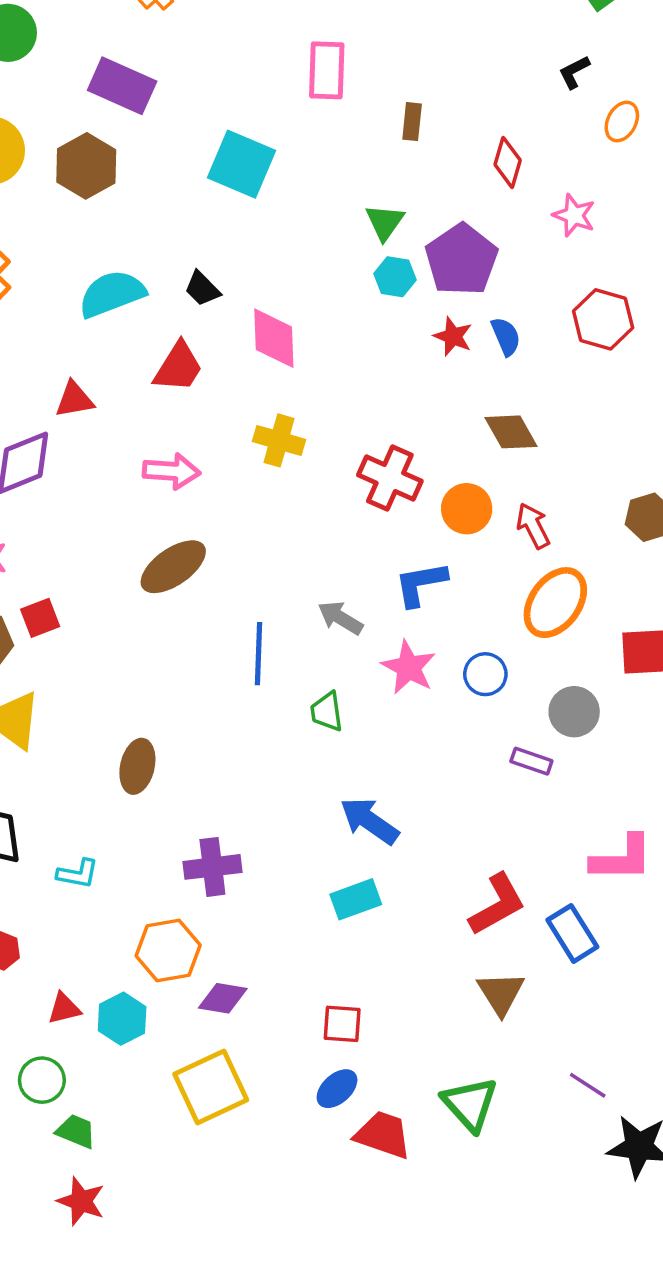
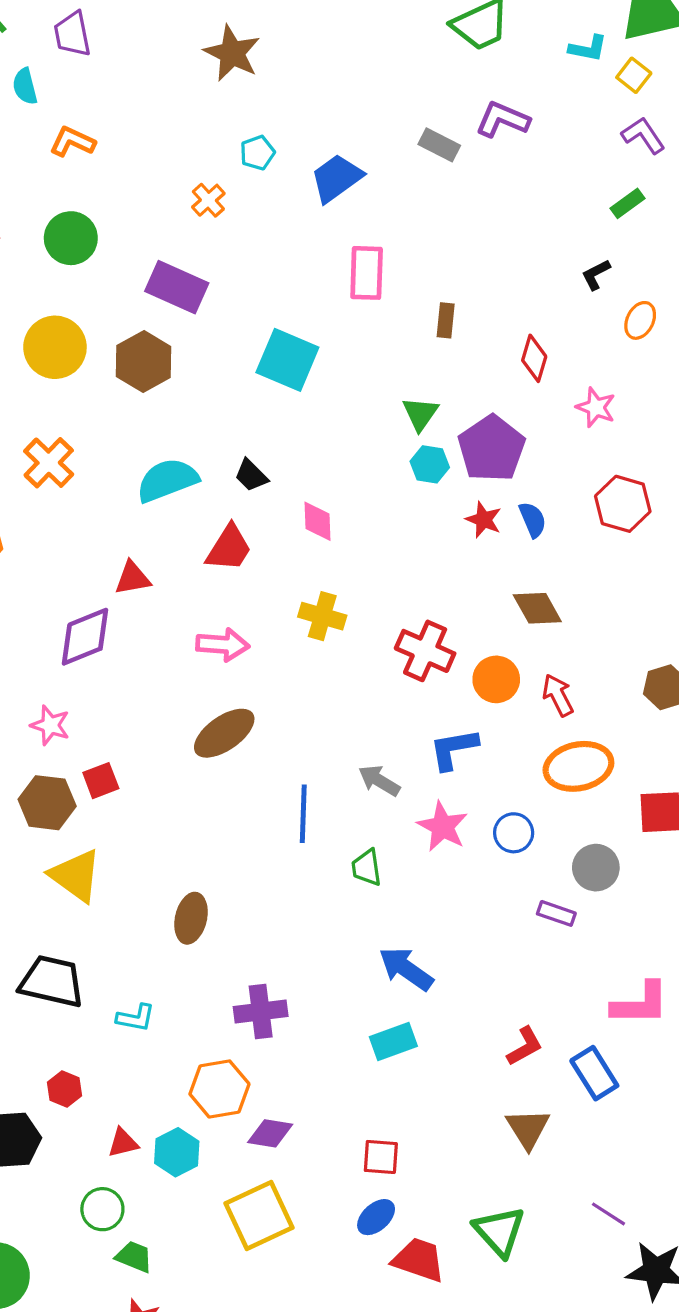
pink diamond: (274, 338) -> (318, 521), size x0.7
orange ellipse: (555, 603) -> (578, 766), turned 42
red L-shape: (497, 904) -> (525, 1046), size x0.7

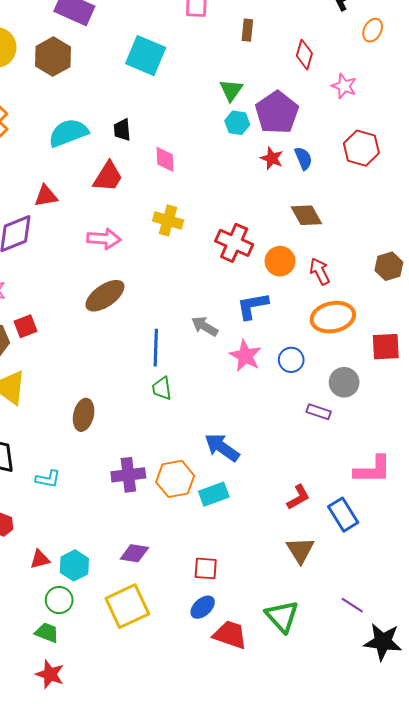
black trapezoid: (251, 475) -> (122, 130), turned 40
green trapezoid: (367, 868) -> (162, 388), moved
orange hexagon: (219, 1089) -> (175, 479), moved
green circle: (102, 1209) -> (59, 600), moved

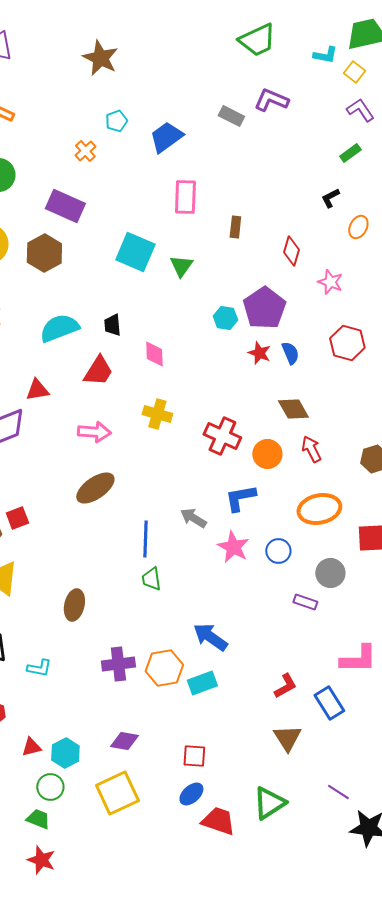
green triangle: (231, 90) -> (181, 266), moved
red arrow: (320, 271) -> (311, 449), moved
green triangle: (282, 616) -> (269, 803), turned 39

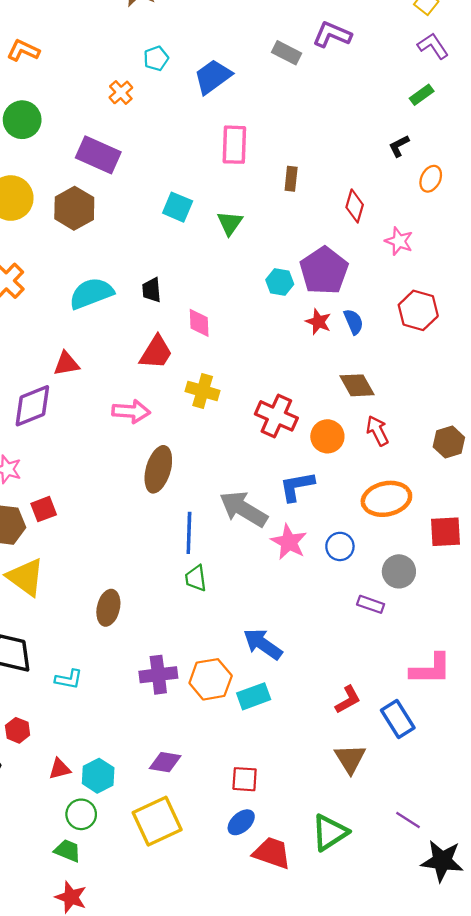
cyan square: (135, 252) -> (178, 207), size x0.7
red trapezoid: (98, 371) -> (156, 352), moved
brown ellipse: (95, 488) -> (158, 469), moved, turned -39
gray arrow: (193, 518) -> (243, 509), size x1.6

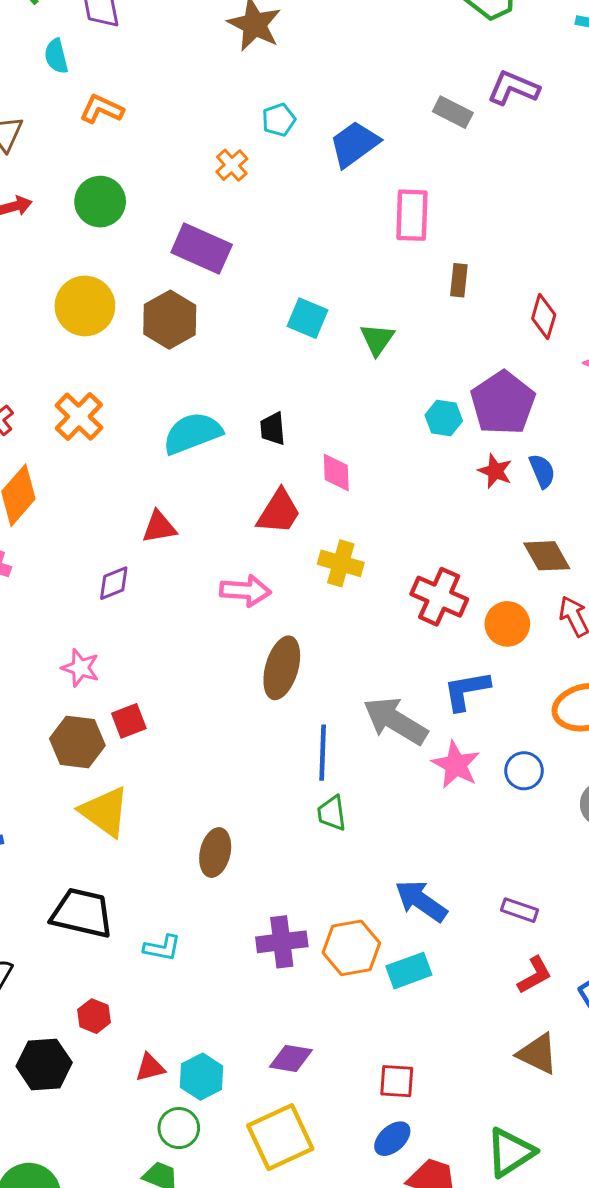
pink rectangle: (234, 145) -> (412, 215), moved
purple diamond: (32, 406) -> (114, 583), size x0.6
purple rectangle: (371, 604) -> (519, 910), moved
brown triangle: (350, 759) -> (538, 1054), turned -32

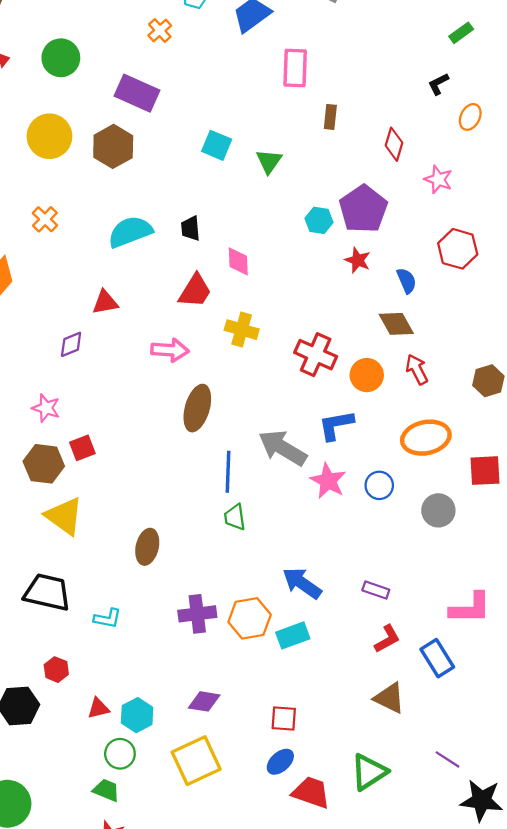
orange cross: (79, 417) -> (45, 219), size x0.7
blue semicircle: (542, 471) -> (407, 281), moved

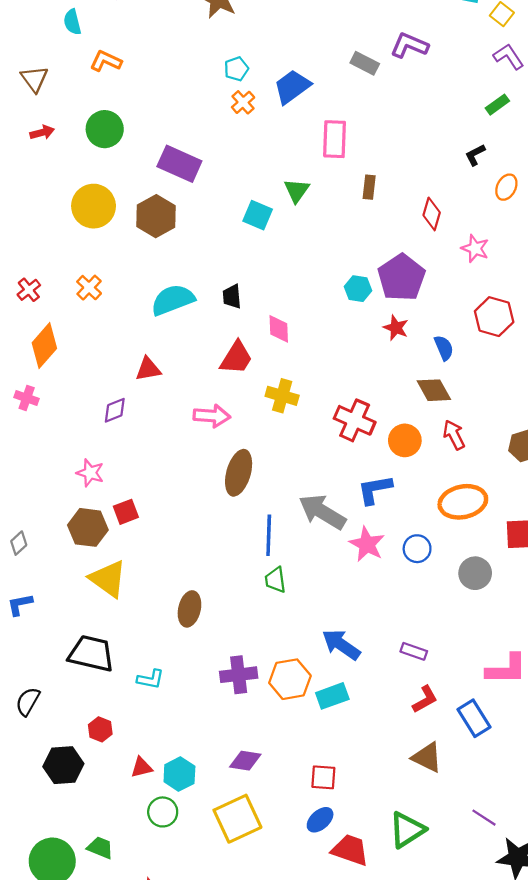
orange cross: (160, 30) -> (243, 102), moved
green triangle: (269, 161) -> (297, 190), moved
green trapezoid: (106, 790) -> (100, 848), moved

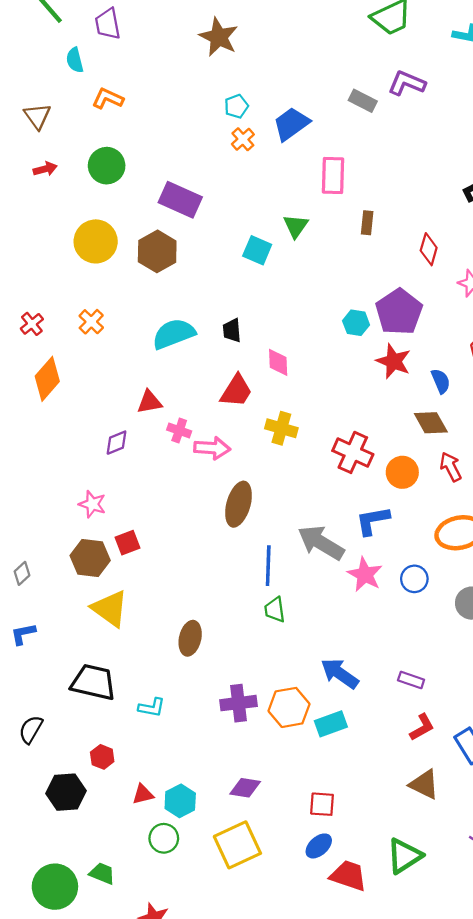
red star: (396, 328) -> (393, 361), size x1.4
pink cross: (27, 398) -> (179, 431), moved

